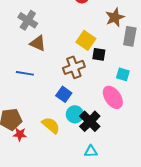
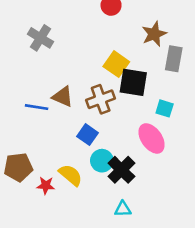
brown triangle: (38, 43) -> (63, 97), moved
black square: (99, 54) -> (133, 82), size x1.6
red star: (20, 134) -> (46, 185), moved

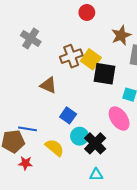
brown cross: (101, 99) -> (71, 56), moved
blue line: (37, 107) -> (28, 129), moved
red star: (46, 185) -> (25, 163), moved

